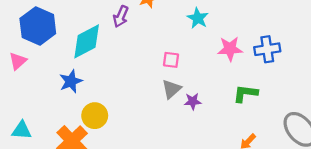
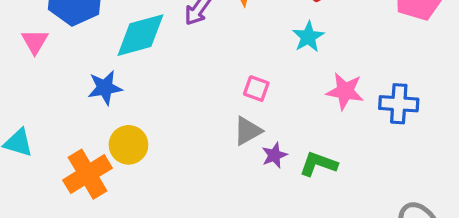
pink triangle: (18, 61) -> (35, 42), turned -30
green L-shape: (245, 94) -> (318, 164), moved
purple star: (193, 101) -> (274, 155), turned -30

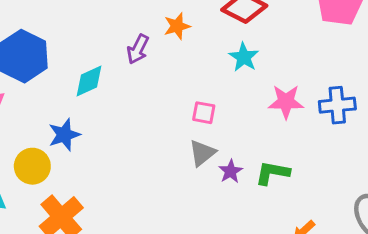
cyan diamond: (140, 35) -> (89, 81), size x0.7
yellow circle: (128, 145) -> (32, 166), moved

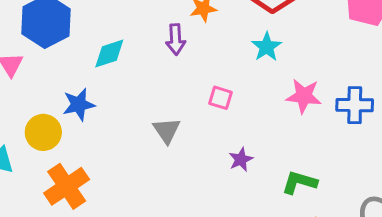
purple arrow: (138, 49) -> (176, 39), moved, turned -36
gray triangle: (202, 153) -> (167, 130), moved, turned -32
green L-shape: (272, 173) -> (299, 182), moved

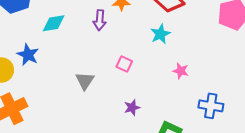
pink star: (304, 96) -> (181, 71), size x0.7
blue star: (79, 105) -> (28, 55), turned 30
blue cross: (355, 105) -> (211, 106), moved

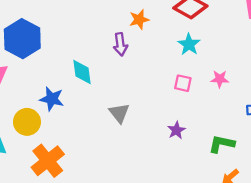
cyan diamond: (54, 23) -> (82, 72), moved, turned -75
pink square: (124, 64) -> (183, 83), moved

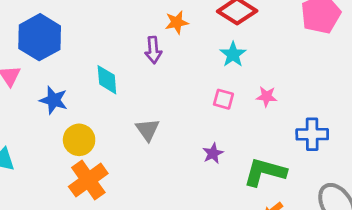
blue star: (52, 99) -> (54, 100), moved
yellow circle: (27, 122) -> (79, 140), moved
green L-shape: (222, 144) -> (265, 172), size x1.4
orange cross: (48, 161) -> (88, 180), moved

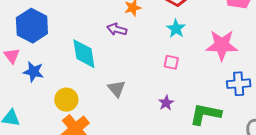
purple arrow: (153, 50) -> (117, 29), turned 114
cyan diamond: (107, 80) -> (84, 54), size x1.4
pink star: (267, 97) -> (222, 45), moved, size x2.0
blue star: (54, 100) -> (33, 72), moved

